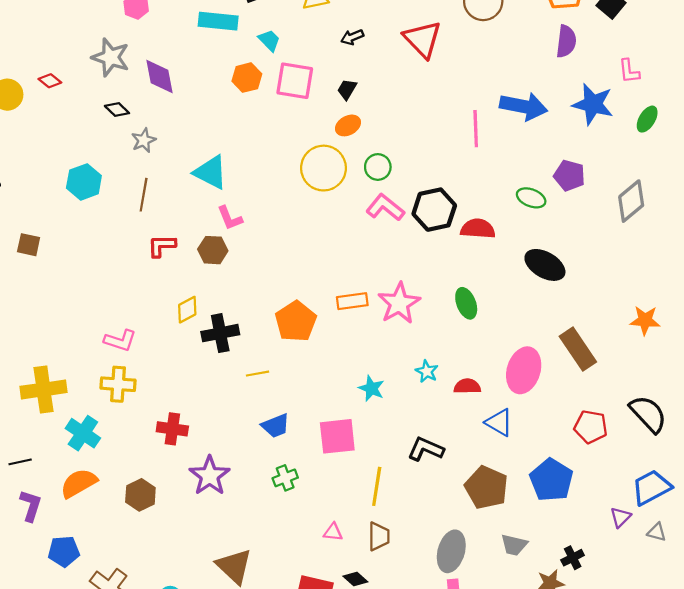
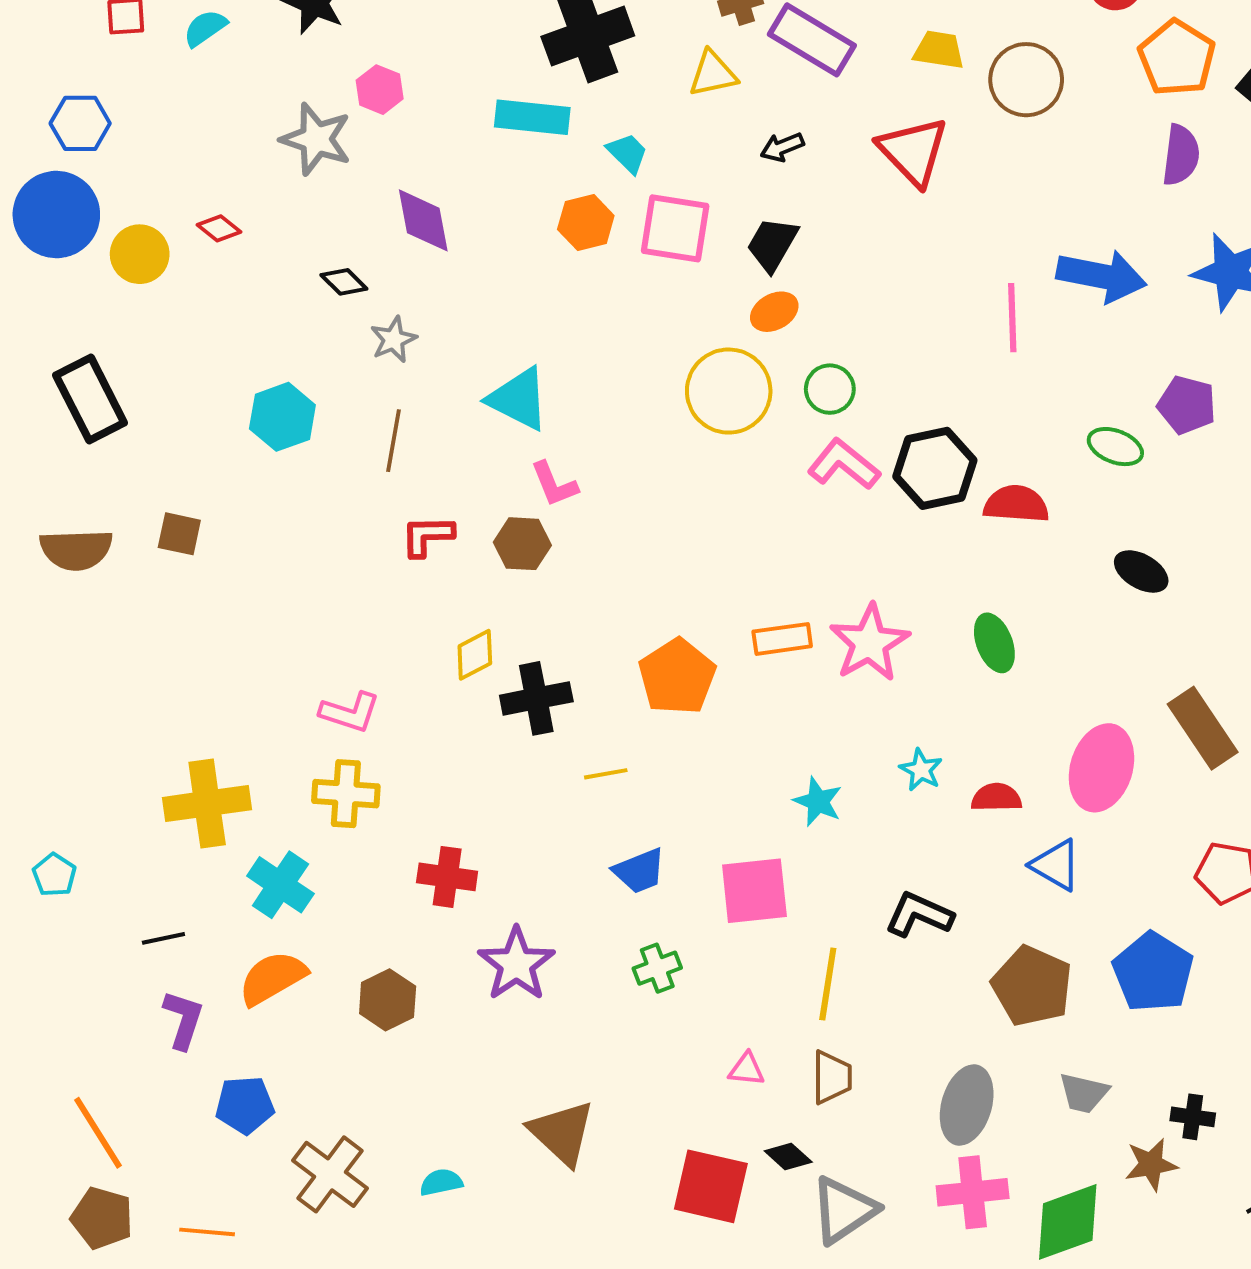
gray star: (111, 57) -> (316, 139), moved
black trapezoid: (347, 89) -> (772, 244), size x1.4
black ellipse: (545, 265) -> (1141, 571), size x0.7
black cross: (573, 558) -> (1193, 1117), turned 35

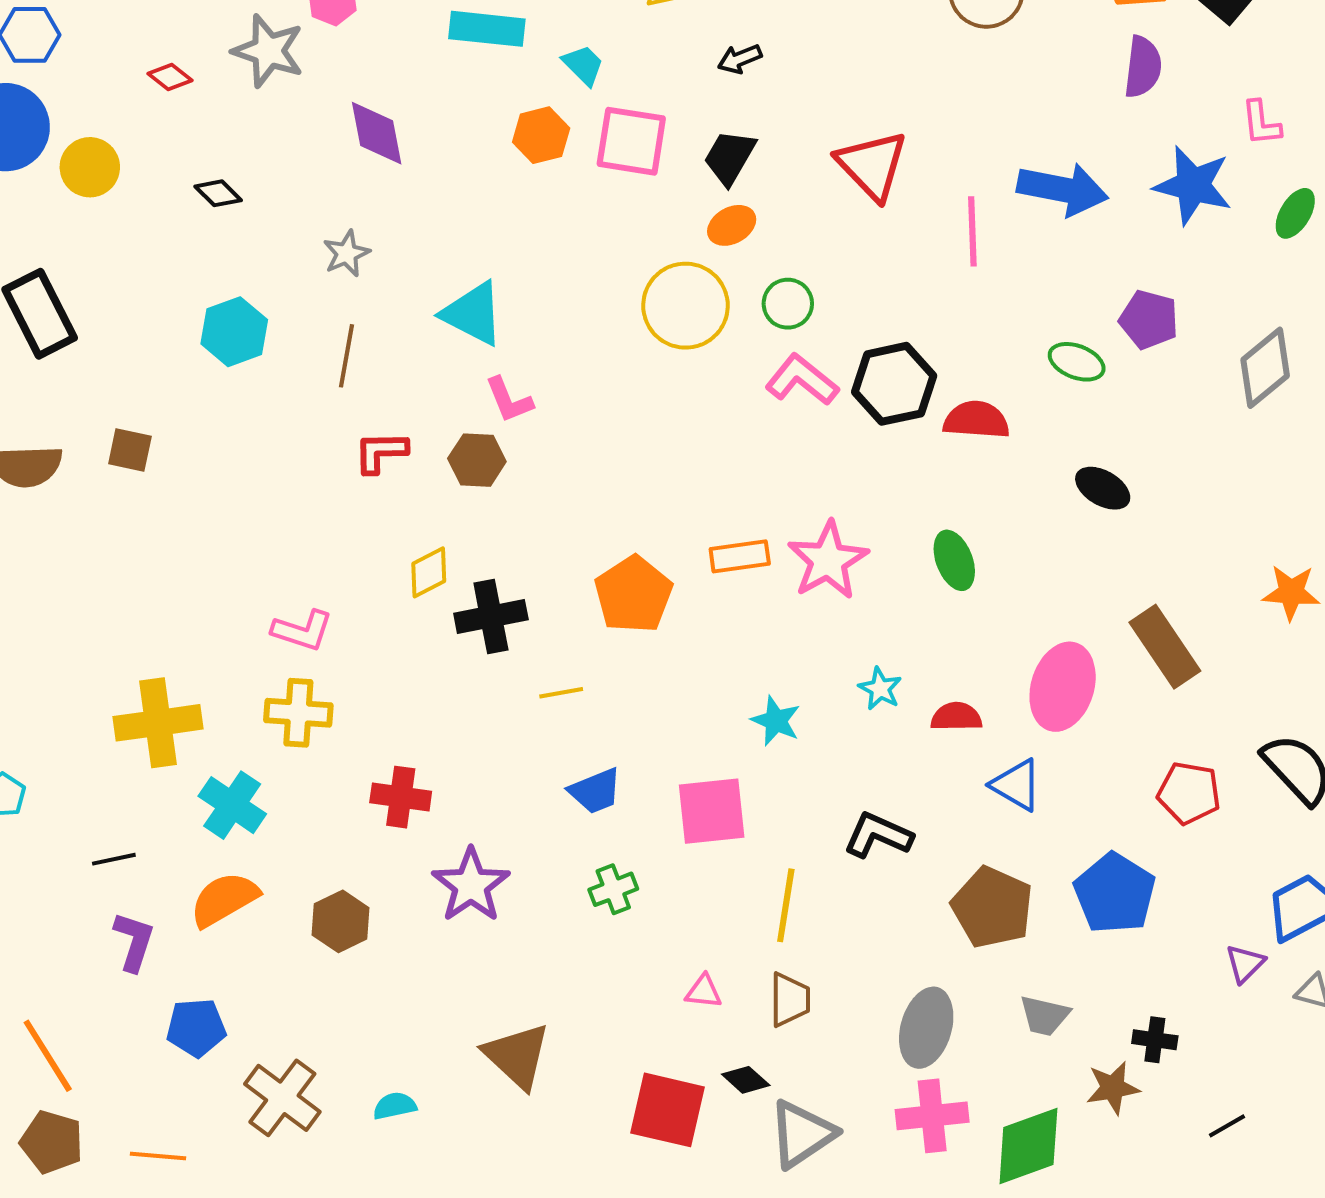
red triangle: (913, 151) -> (872, 165), moved
red diamond: (219, 228) -> (170, 77), moved
black diamond: (344, 282) -> (218, 193), moved

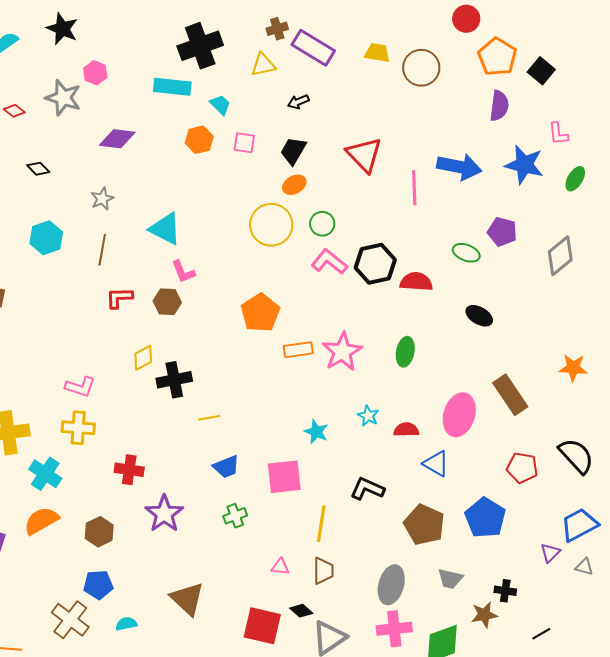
purple diamond: (377, 133) -> (117, 139), turned -72
pink square: (631, 141) -> (244, 143), size x0.6
green ellipse: (954, 560) -> (405, 352), turned 32
orange pentagon: (633, 594) -> (260, 313), moved
blue pentagon: (196, 1028) -> (98, 585), moved

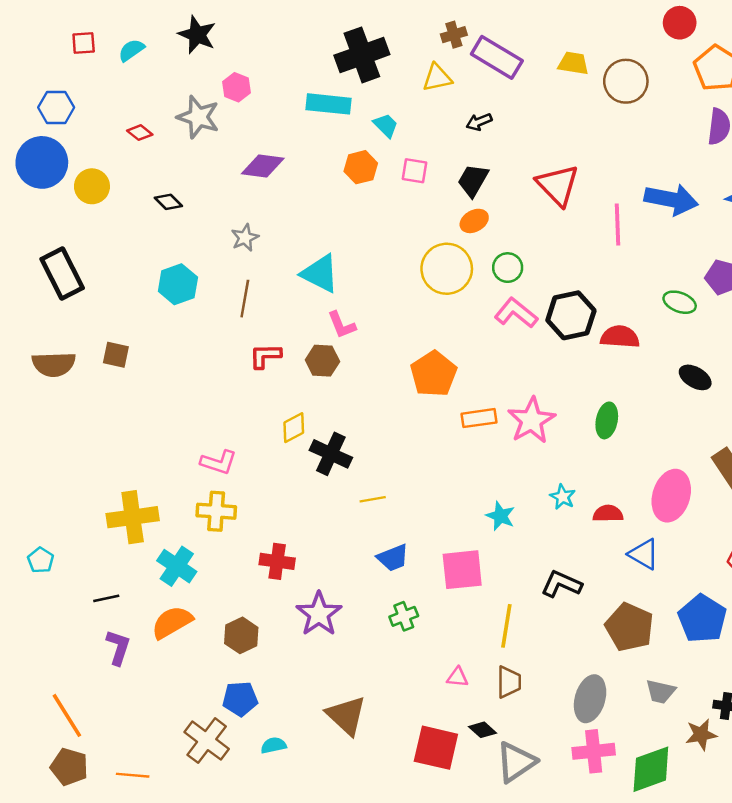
black cross: (174, 380) -> (331, 454), turned 36

